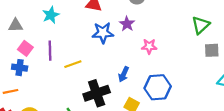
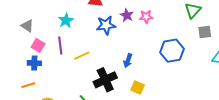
cyan star: (51, 15) -> (66, 20), moved
gray triangle: (15, 25) -> (27, 26), turned 40
pink star: (149, 46) -> (146, 17), moved
blue hexagon: (158, 87) -> (172, 51), moved

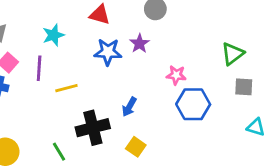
pink star: (146, 17) -> (176, 75), moved

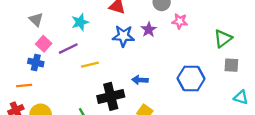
purple line: (39, 68) -> (68, 49), turned 60
pink star: (176, 75) -> (180, 21), moved
blue arrow: (129, 107) -> (140, 80), turned 63

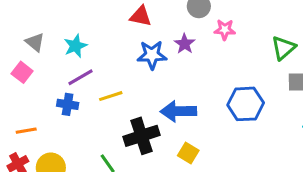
cyan star: (80, 22) -> (75, 46), moved
pink square: (44, 44) -> (22, 72), moved
blue cross: (36, 63) -> (68, 104), moved
blue arrow: (140, 80) -> (178, 111), size x1.6

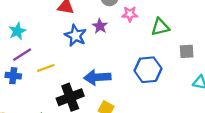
green triangle: (283, 48) -> (160, 27), moved, turned 30
blue star: (152, 55) -> (76, 36), turned 30

